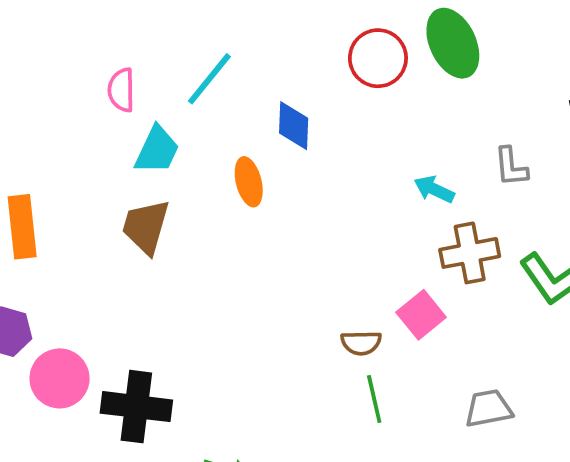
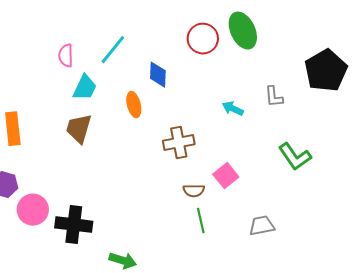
brown cross: (470, 253) -> (179, 143), moved

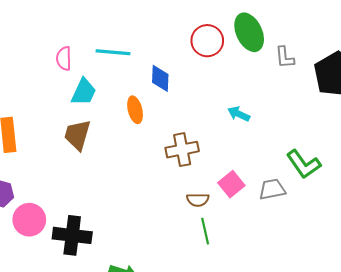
cyan line: (113, 50) -> (113, 52), turned 56
gray L-shape: (274, 97) -> (285, 57), moved
gray trapezoid: (262, 226) -> (272, 189), moved

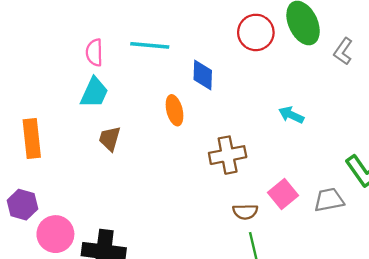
gray L-shape: (285, 57) -> (343, 51), turned 40
cyan trapezoid: (84, 92) -> (94, 93), moved
brown trapezoid: (77, 135) -> (110, 139), size x0.7

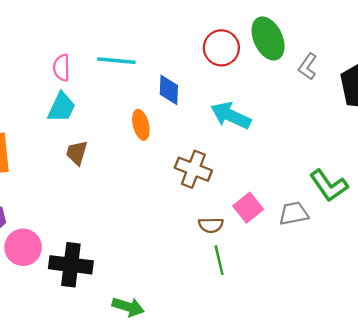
cyan arrow: (291, 115) -> (231, 115), moved, size x1.6
brown cross: (228, 155) -> (193, 169), turned 32

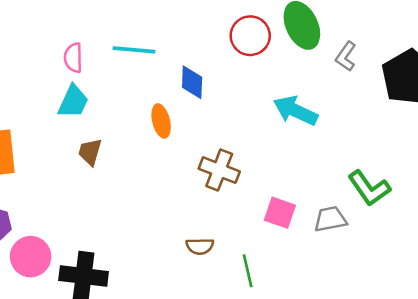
cyan arrow: (231, 115) -> (295, 111), moved
pink square: (248, 208) -> (280, 213), turned -32
brown semicircle: (211, 225) -> (200, 246), moved

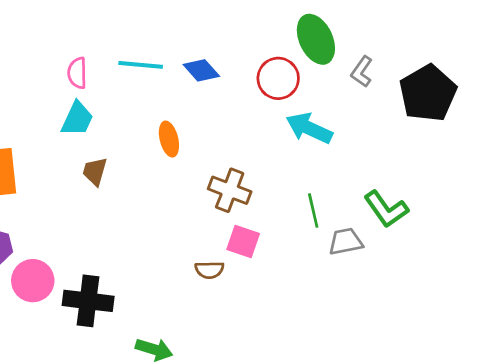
red circle: (250, 36) -> (278, 78), moved
blue diamond: (192, 82) -> (201, 70), moved, turned -44
pink square: (280, 213) -> (243, 242), moved
green line: (248, 271) -> (313, 211), moved

